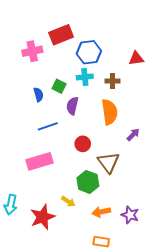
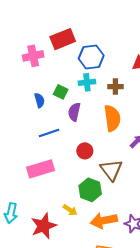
orange arrow: (101, 212) -> (104, 221), size x1.4

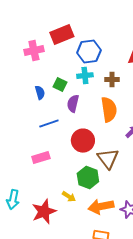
red circle: (85, 151) -> (83, 141), size x1.5
pink rectangle: (41, 169) -> (41, 158), size x0.7

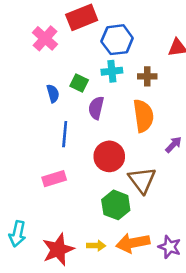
pink cross: (34, 51) -> (45, 38), turned -36
blue line: (49, 124) -> (65, 134), turned -66
yellow arrow: (69, 197) -> (96, 246), moved, turned -32

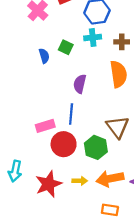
purple semicircle: (96, 108) -> (80, 84), moved
blue line: (65, 134) -> (71, 114), moved
red circle: (109, 156) -> (64, 144), moved

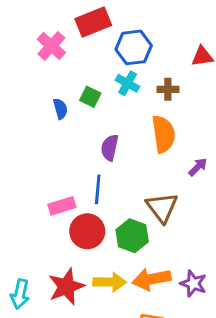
cyan cross: (93, 38) -> (128, 83), turned 35
cyan arrow: (15, 171) -> (20, 294), moved
yellow arrow: (80, 181) -> (110, 282), size x1.5

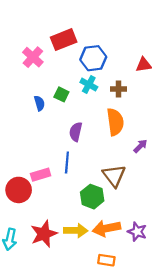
red circle: (87, 231) -> (19, 190), moved

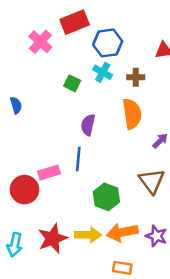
blue semicircle: (39, 103) -> (16, 105), moved
brown triangle: (114, 176) -> (152, 181), moved

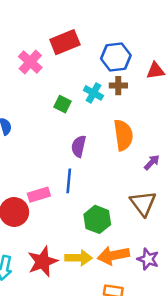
blue hexagon: (108, 43) -> (116, 57), moved
brown cross: (136, 77) -> (118, 86), moved

